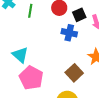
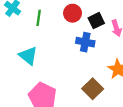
cyan triangle: (20, 55) -> (28, 56), moved

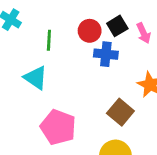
red circle: (73, 13) -> (90, 31), moved
green line: (39, 18) -> (49, 40), moved

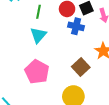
cyan triangle: (36, 78) -> (38, 35), moved, turned 30

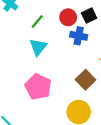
green line: (39, 12) -> (37, 22), turned 32

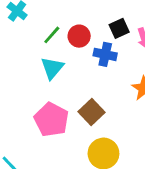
red circle: (68, 17) -> (79, 36), moved
brown square: (85, 80) -> (91, 112), moved

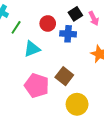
green line: (52, 35) -> (16, 27), moved
cyan triangle: (52, 68) -> (32, 49), turned 36

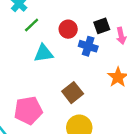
pink pentagon: (37, 86) -> (28, 110), moved, turned 30

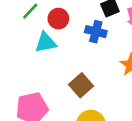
red circle: (68, 29) -> (58, 19), moved

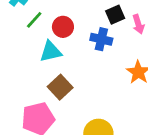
brown square: (81, 85) -> (60, 87), moved

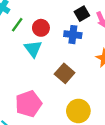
cyan triangle: (51, 51) -> (33, 49), turned -48
brown square: (60, 87) -> (65, 73), moved

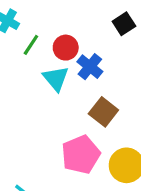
blue cross: (73, 35) -> (90, 67), moved, turned 35
pink pentagon: (29, 104) -> (81, 155), moved

